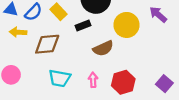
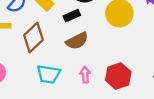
brown diamond: (47, 44) -> (33, 38), turned -36
brown semicircle: (103, 48) -> (77, 41), moved

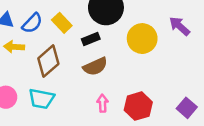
cyan trapezoid: (48, 74) -> (41, 99), moved

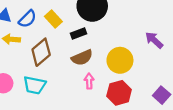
purple arrow: (180, 26) -> (154, 40), moved
yellow circle: (142, 39) -> (120, 60), moved
pink arrow: (103, 103) -> (89, 81), moved

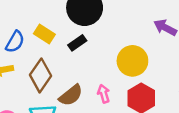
brown semicircle: (82, 58) -> (71, 95), moved

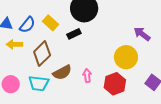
yellow circle: (132, 61) -> (126, 57), moved

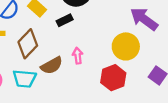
purple arrow: (142, 34) -> (144, 19), size x1.4
pink arrow: (87, 76) -> (78, 56), moved

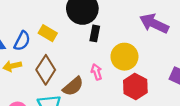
black rectangle: (65, 20) -> (95, 33), moved, turned -42
yellow circle: (126, 46) -> (124, 57), moved

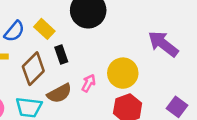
black rectangle: (95, 33) -> (61, 54), moved, turned -42
pink arrow: (96, 72) -> (88, 83), turned 35

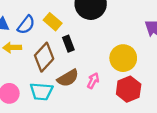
pink arrow: (88, 83) -> (93, 81), moved

